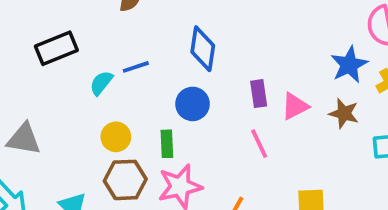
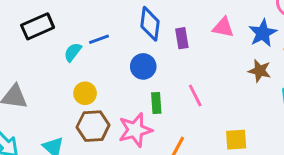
purple rectangle: (259, 94) -> (182, 38), moved
pink triangle: (295, 106) -> (223, 27), moved, turned 40
green rectangle: (167, 144) -> (156, 103), moved

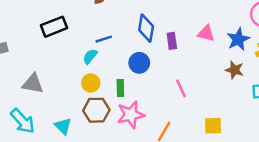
cyan semicircle: (73, 52) -> (90, 56), moved
green rectangle: (156, 103) -> (120, 88), moved

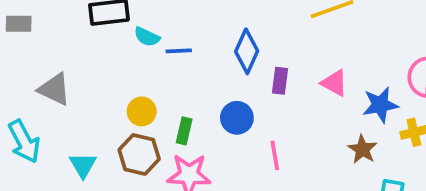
cyan semicircle: (90, 56) -> (147, 37), moved, turned -119
blue circle: (139, 63) -> (237, 118), moved

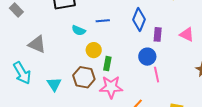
gray rectangle: (19, 24) -> (16, 10), turned 48
cyan semicircle: (147, 37) -> (79, 30), moved
yellow circle: (142, 111) -> (94, 50), moved
blue circle: (237, 118) -> (147, 57), moved

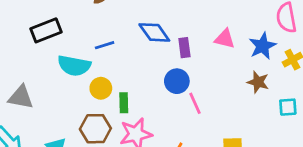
blue diamond: (139, 20) -> (154, 32), turned -45
cyan semicircle: (79, 30) -> (74, 66), size x1.6

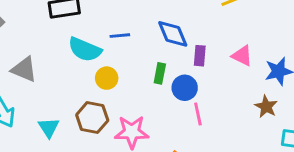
green rectangle: (124, 103) -> (160, 73), moved

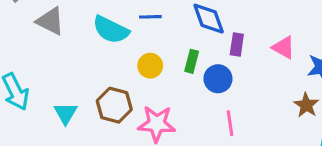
gray triangle: (24, 69) -> (50, 21), moved
yellow circle: (107, 78) -> (150, 66), moved
pink line: (198, 114) -> (230, 123), moved

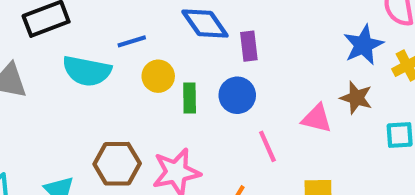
pink triangle: (283, 48) -> (317, 118), moved
green rectangle: (192, 61) -> (190, 98), moved
yellow circle: (150, 66) -> (158, 76), moved

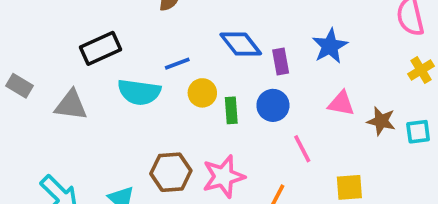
blue star: (363, 45) -> (330, 46), moved
brown star: (356, 98) -> (381, 121), moved
pink triangle: (317, 118) -> (341, 104), moved

